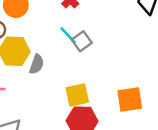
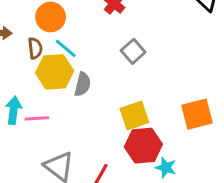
cyan line: (68, 35) -> (66, 48), moved

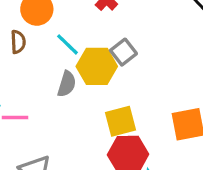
cyan line: (66, 48) -> (67, 44), moved
yellow hexagon: (55, 72) -> (97, 66), moved

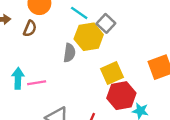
brown semicircle: (18, 42) -> (30, 29), turned 35
cyan line: (67, 44) -> (79, 13), moved

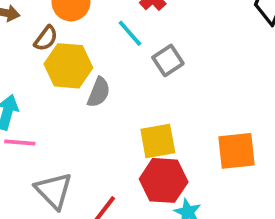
yellow hexagon: (89, 37) -> (68, 66), moved
pink line: (37, 83) -> (20, 143), moved

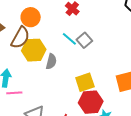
cyan line: (130, 33) -> (69, 39), moved
brown semicircle: (46, 38) -> (20, 38), size x1.6

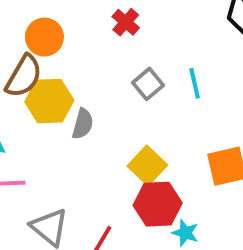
cyan line: (69, 39) -> (195, 83), moved, turned 35
yellow square: (85, 82) -> (147, 165), turned -30

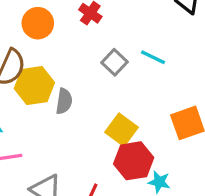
orange circle: (44, 37) -> (38, 23), moved
cyan line: (195, 83) -> (153, 57), turned -45

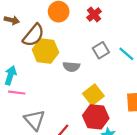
gray semicircle: (64, 101) -> (71, 67), moved, turned 70

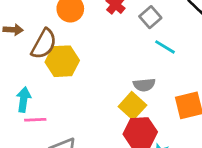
gray square: (101, 50) -> (150, 17), moved
gray semicircle: (71, 67) -> (144, 85), moved

